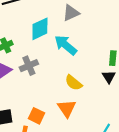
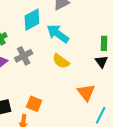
yellow semicircle: (73, 83) -> (61, 61), moved
orange triangle: (67, 108) -> (86, 92), moved

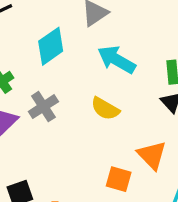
cyan arrow: (58, 34) -> (117, 60), moved
orange square: (34, 104) -> (119, 179), moved

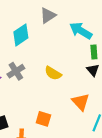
cyan arrow: (117, 60) -> (81, 31), moved
orange square: (119, 179) -> (43, 119), moved

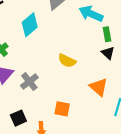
gray cross: (16, 71) -> (29, 82), moved

